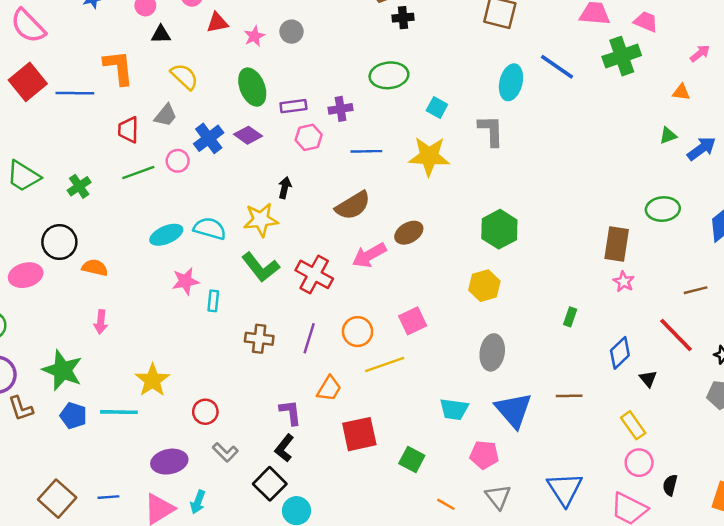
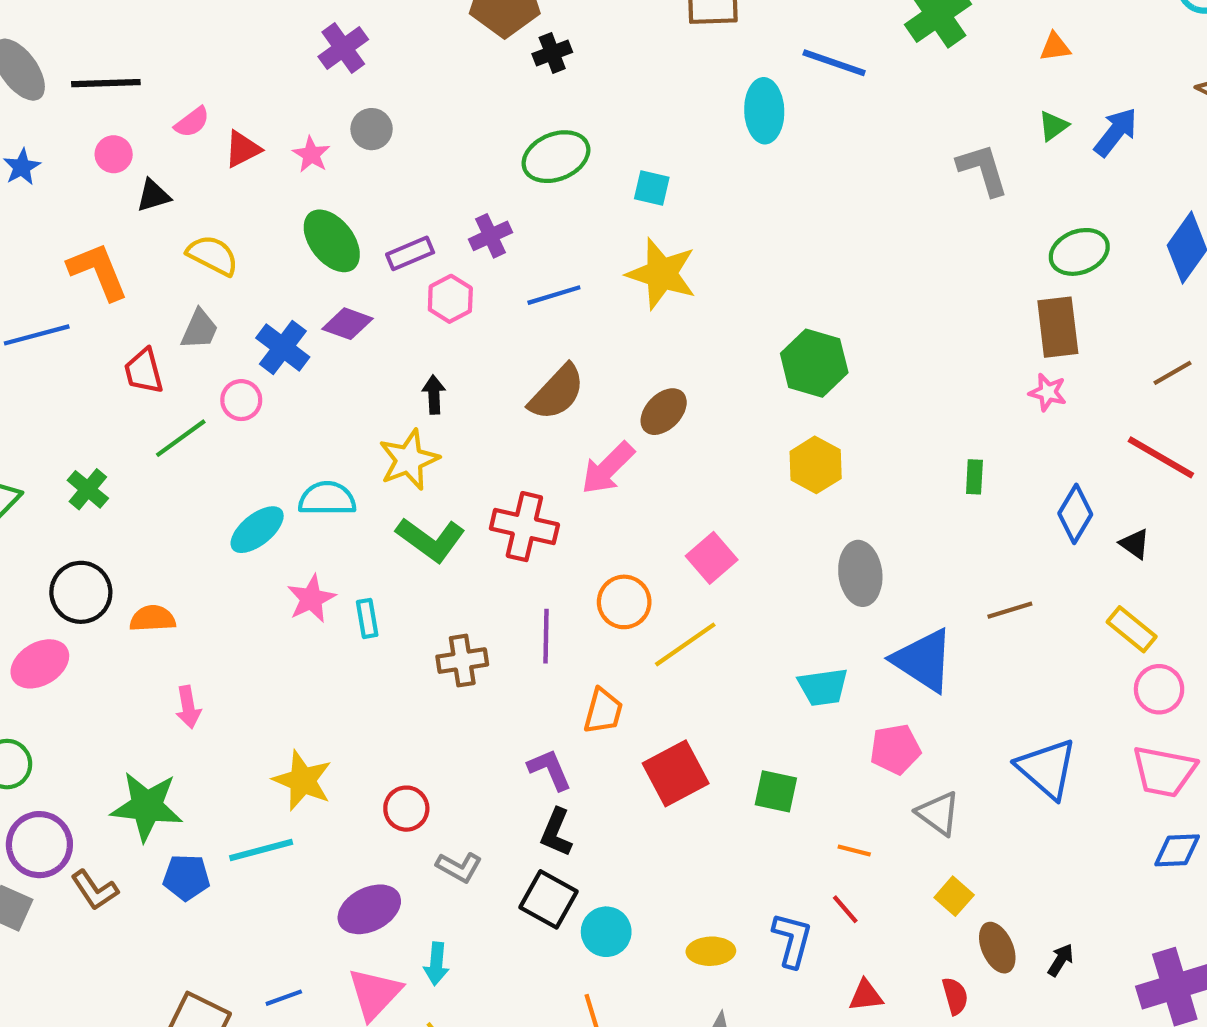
gray L-shape: (491, 131) -> (983, 170), moved
yellow star: (429, 156) -> (661, 274), turned 30
brown rectangle: (617, 244) -> (1058, 327), moved

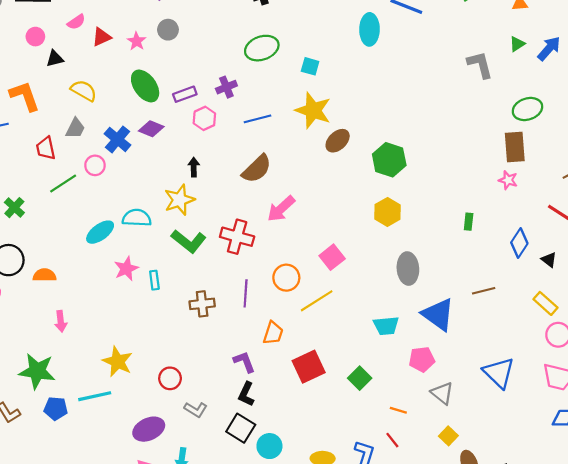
brown ellipse: (664, 412) -> (338, 141), moved
green square: (776, 791) -> (360, 378), turned 30

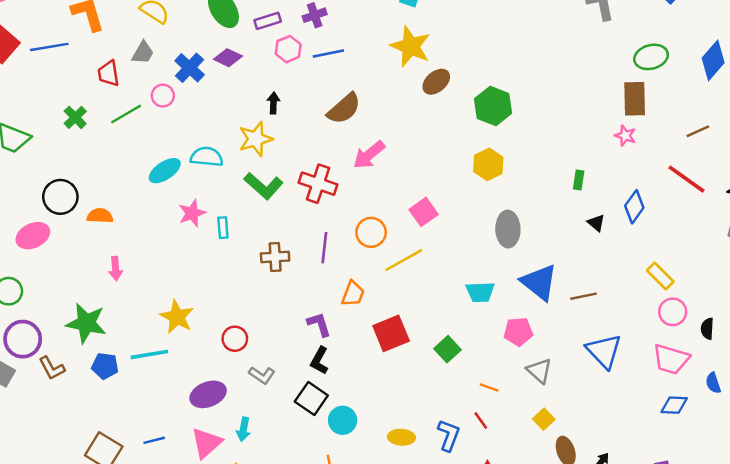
blue line: (258, 119) -> (328, 53), moved
green cross: (14, 208) -> (75, 117), moved
black triangle: (549, 260) -> (596, 223), moved
brown line: (484, 291) -> (583, 296), moved

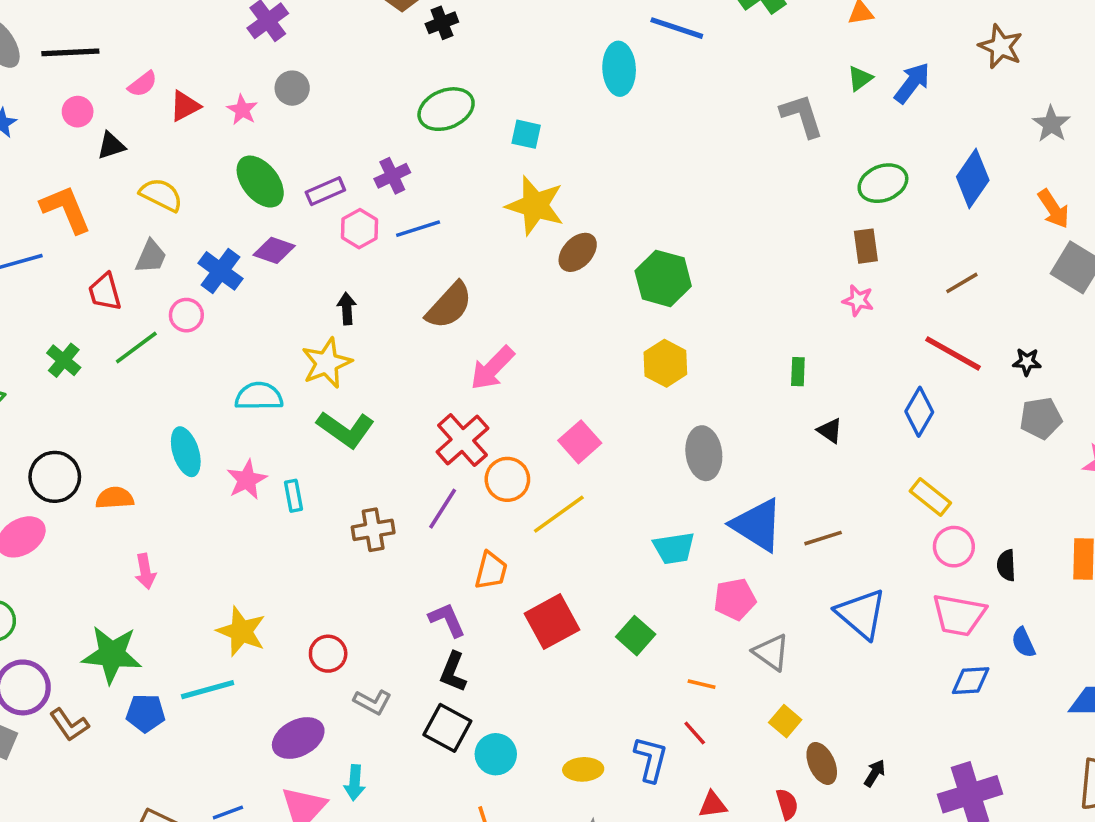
brown rectangle: (635, 99) -> (866, 246), size x0.7
cyan ellipse: (165, 171) -> (186, 452), moved, turned -68
red cross: (318, 184) -> (462, 440), moved, turned 36
blue diamond: (634, 207) -> (919, 412), moved
purple line: (324, 248) -> (443, 509), turned 32

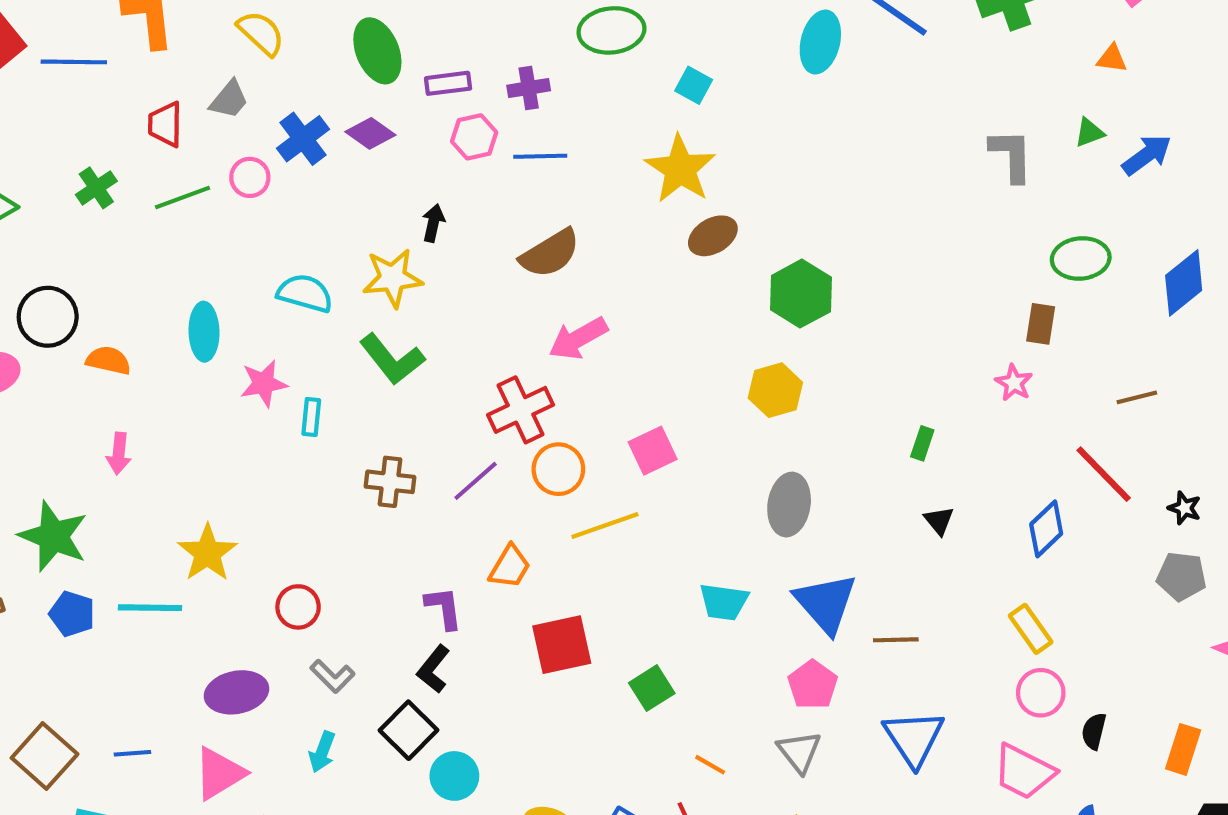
pink pentagon: (735, 599) -> (813, 685), moved, turned 30
cyan arrow: (355, 783) -> (322, 752), moved

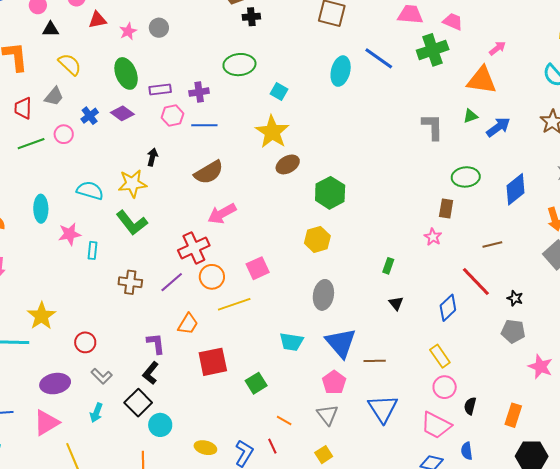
orange triangle: (1112, 58) -> (482, 80), size x2.0
blue cross: (303, 139) -> (90, 116), size x0.7

